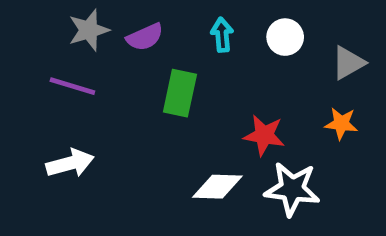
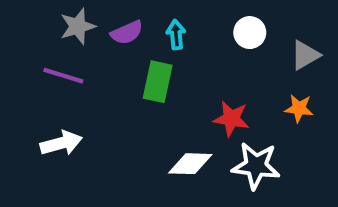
cyan arrow: (222, 35) -> (176, 35), moved

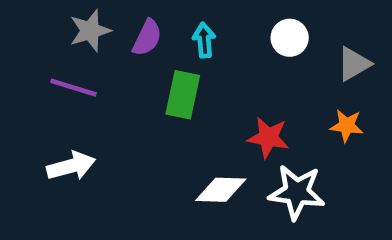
purple semicircle: (127, 33) -> (147, 38), turned -40

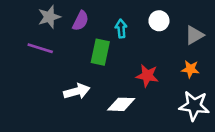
cyan arrow: (204, 40) -> (121, 29), moved
white arrow: (71, 166) -> (77, 91), moved
white star: (297, 192) -> (194, 106), moved

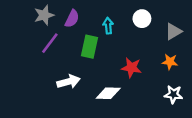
purple line: (40, 48) -> (50, 43), moved, turned -70
white star: (194, 106) -> (173, 94), size x0.7

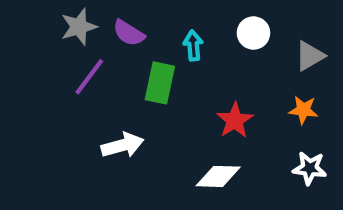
purple semicircle: (72, 19) -> (129, 33), turned 96
red star: (131, 68) -> (235, 120), turned 30
white diamond: (108, 93) -> (218, 176), moved

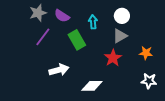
gray triangle: (310, 56) -> (120, 36), moved
green rectangle: (160, 83) -> (77, 40), turned -42
white diamond: (218, 176) -> (92, 86), moved

